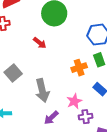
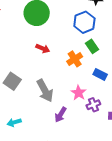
red arrow: (40, 43) -> (43, 48), moved

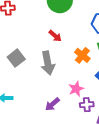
orange cross: (75, 59) -> (82, 55), turned -35
gray arrow: (45, 91) -> (48, 63), moved

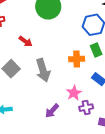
red arrow: (55, 36) -> (25, 41), moved
orange cross: (82, 55) -> (77, 59), turned -35

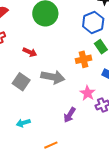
gray arrow: (43, 70) -> (53, 77), turned -50

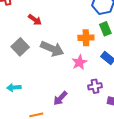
pink star: (88, 93) -> (79, 62), moved
purple arrow: (70, 115) -> (60, 98), moved

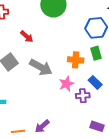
purple cross: (95, 86) -> (83, 96), moved
purple arrow: (60, 98) -> (42, 126), moved

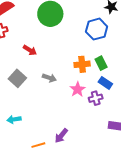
green rectangle: (96, 53) -> (101, 63), moved
gray arrow: (41, 67) -> (49, 78), size x0.6

